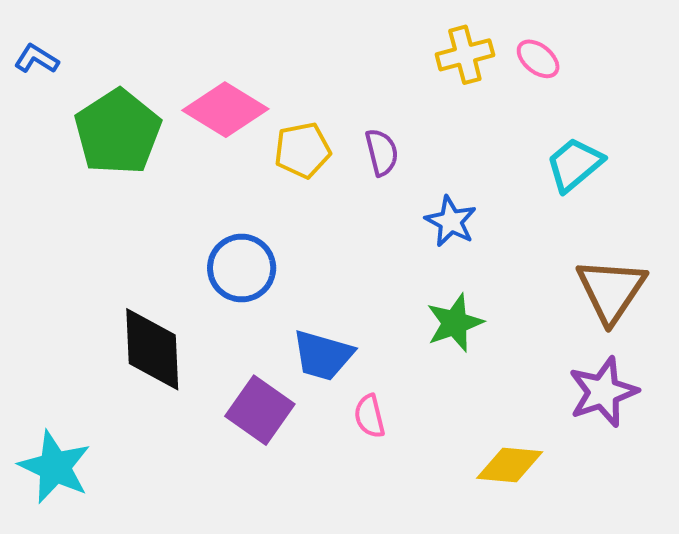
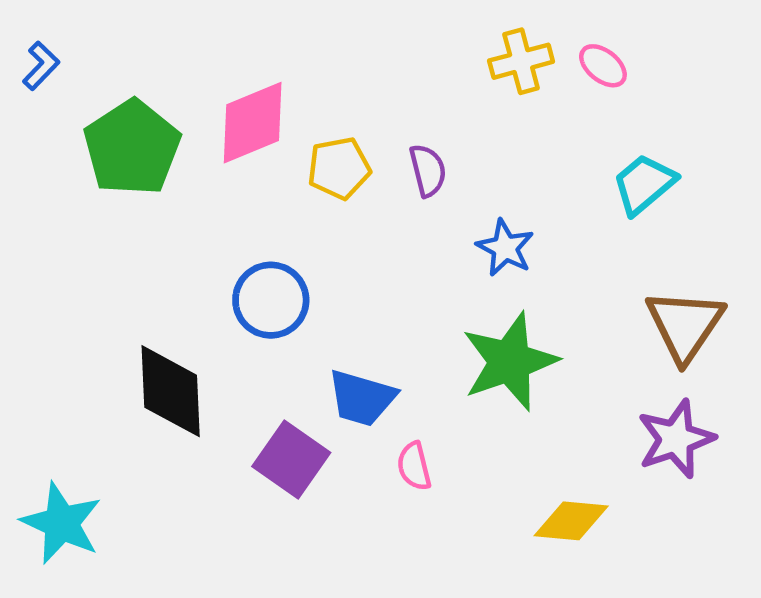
blue L-shape: (37, 59) -> (41, 66), turned 102
pink diamond: (225, 110) -> (253, 123), turned -54
green star: (455, 323) -> (510, 362), size x1.5

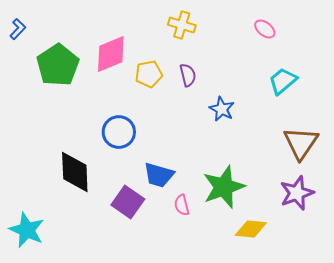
yellow cross: (521, 61) -> (182, 25), moved, turned 32
green star: (510, 362) -> (224, 187), moved

